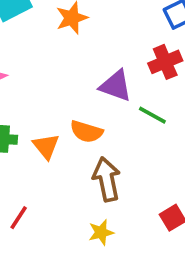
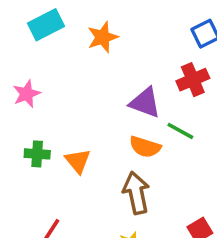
orange semicircle: (86, 132) -> (145, 147), moved

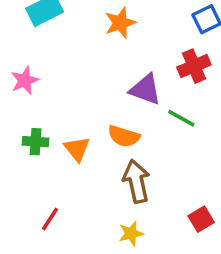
orange star: (103, 37) -> (120, 23), moved
orange semicircle: (145, 147) -> (124, 136), moved

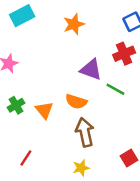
green cross: (36, 142) -> (16, 105), turned -35

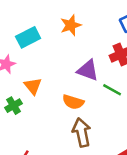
cyan rectangle: (22, 16) -> (28, 37), moved
orange triangle: (44, 110) -> (33, 86), moved

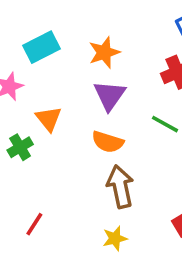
orange star: (71, 25) -> (104, 52), moved
purple triangle: (88, 70) -> (110, 95), moved, turned 45

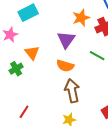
orange star: (104, 52) -> (81, 18), moved

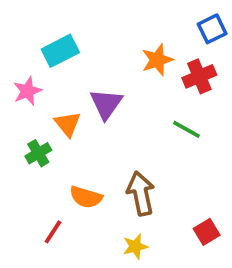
purple triangle: (66, 40) -> (106, 104), moved
orange semicircle: (65, 66) -> (86, 197), moved

